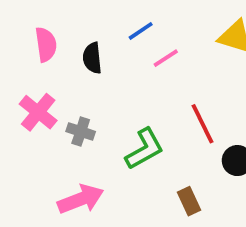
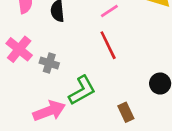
red line: (203, 124) -> (108, 45), moved
green L-shape: (145, 149) -> (82, 90), moved

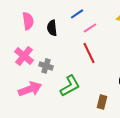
pink arrow: (49, 111) -> (30, 89), moved
brown rectangle: (126, 112) -> (102, 102), turned 40

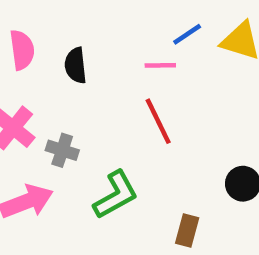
blue line: (77, 14) -> (187, 34), moved
pink line: (90, 28) -> (160, 65), turned 32

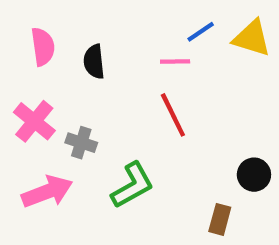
brown rectangle: (187, 231) -> (220, 219), moved

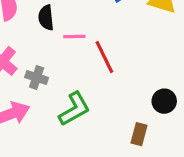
pink line: (175, 62) -> (74, 37), moved

